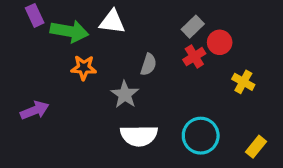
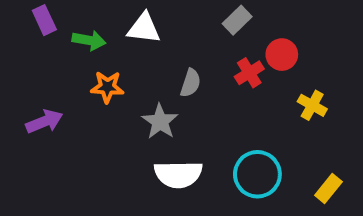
gray rectangle: (193, 27) -> (237, 20), moved
green arrow: (69, 31) -> (89, 40), size x0.7
purple arrow: (35, 110) -> (44, 121), moved

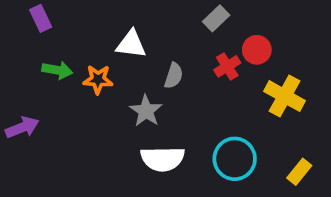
white triangle: (144, 28) -> (131, 44), moved
green arrow: (89, 40) -> (57, 70), moved
yellow cross: (312, 105) -> (285, 96), size x1.5
purple arrow: (44, 121) -> (22, 127), moved

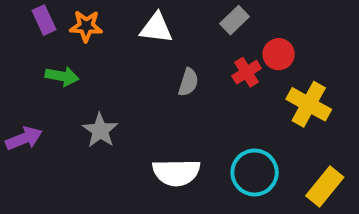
white triangle: (131, 44) -> (156, 28), moved
orange star: (98, 79) -> (86, 26), moved
gray star: (146, 111) -> (100, 130), moved
yellow rectangle: (299, 172) -> (325, 187), size x1.4

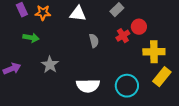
gray semicircle: (188, 82) -> (94, 41), turned -32
yellow cross: (309, 104) -> (154, 52), turned -30
yellow rectangle: (325, 187) -> (162, 77), moved

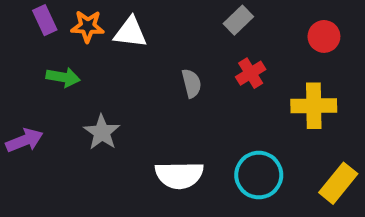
white triangle: (78, 14) -> (130, 32), moved
red circle: (139, 27) -> (324, 36), moved
yellow rectangle: (162, 77) -> (338, 183), moved

